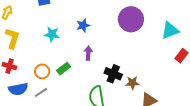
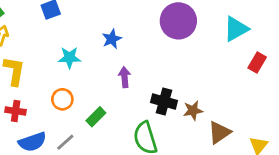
green rectangle: (64, 69) -> (96, 117), moved
orange circle: (42, 71) -> (62, 99), moved

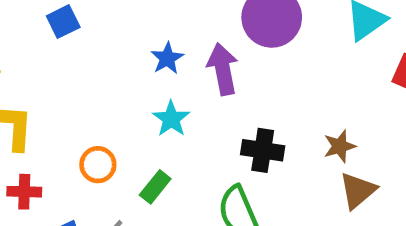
cyan star: (69, 58) -> (171, 119), moved, turned -30
purple arrow: (125, 77) -> (223, 69), moved, size x1.5
brown star: (193, 111) -> (340, 146), moved

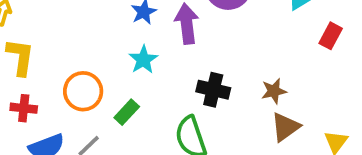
orange circle: (98, 165) -> (83, 91), size x1.4

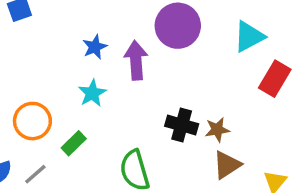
red rectangle: (331, 36) -> (275, 79), size x1.4
black cross: (213, 90) -> (182, 125), moved

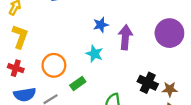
purple circle: (178, 26) -> (169, 33), moved
cyan star: (92, 93) -> (94, 54), turned -30

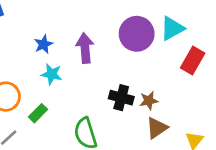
blue star: (101, 25) -> (44, 44), moved

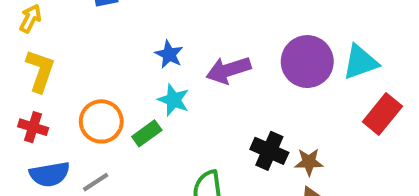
blue star: (44, 44) -> (169, 54), turned -30
purple arrow: (85, 48) -> (228, 70), turned -112
green rectangle: (38, 113) -> (147, 133), moved

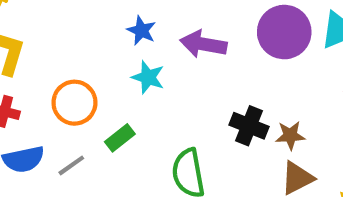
purple arrow: (228, 70) -> (203, 44), turned 30
green rectangle: (147, 133) -> (120, 138), moved

